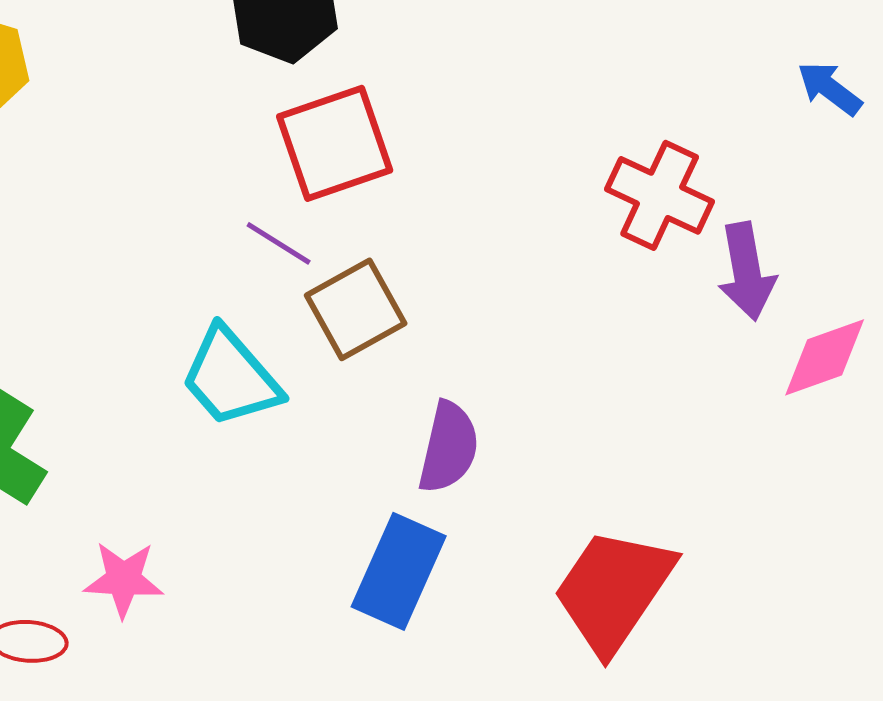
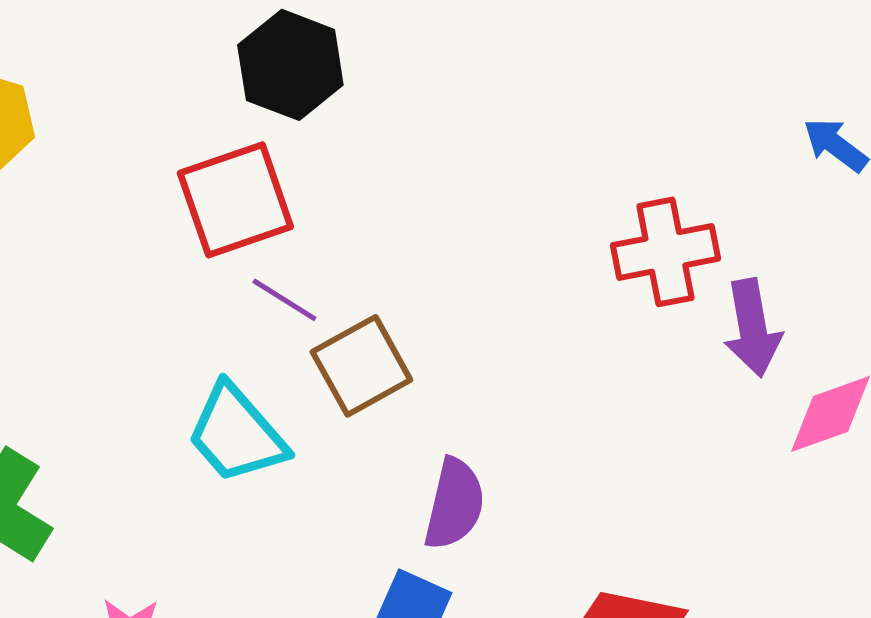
red square: (335, 143) -> (235, 200), moved
red cross: (660, 195) -> (665, 252), turned -36

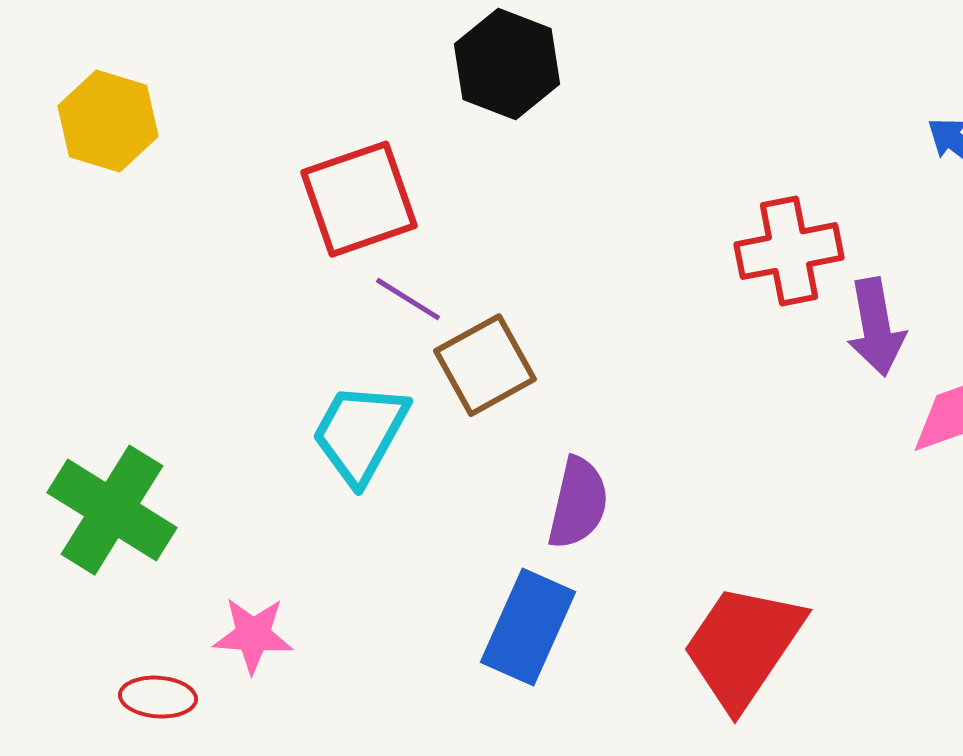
black hexagon: (290, 65) -> (507, 64), moved
cyan trapezoid: (236, 434) -> (360, 433), turned 70

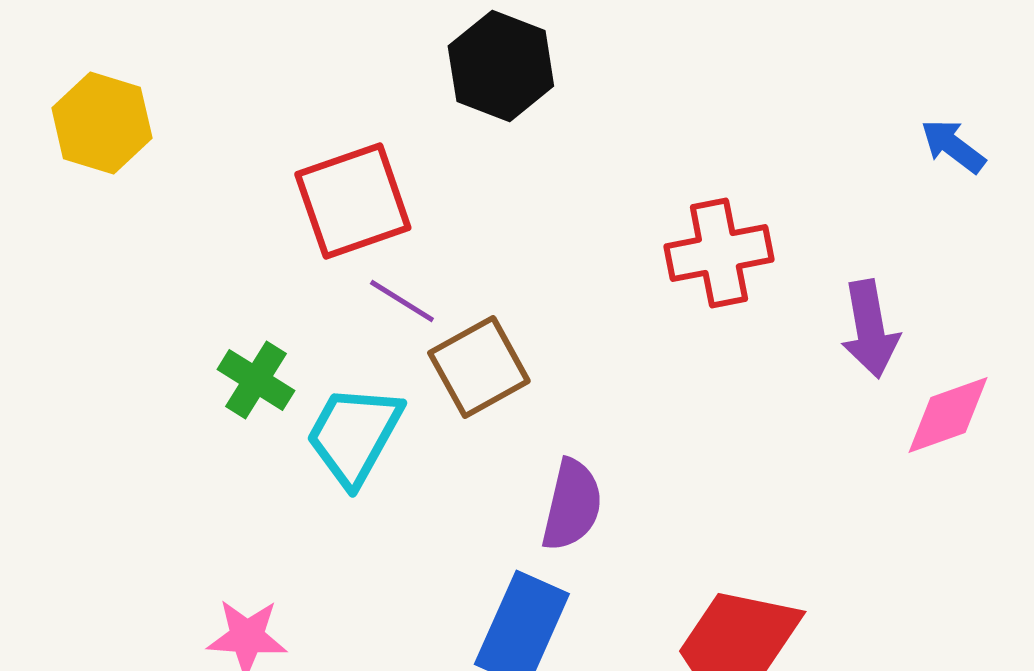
red cross: (789, 251) -> (719, 253), moved
green cross: (112, 510) -> (256, 380), moved, size x0.6

